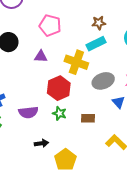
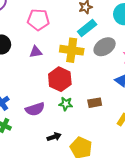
gray ellipse: (103, 81) -> (105, 47), moved

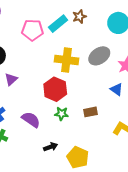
cyan rectangle: (87, 28) -> (58, 24), moved
purple triangle: (36, 52) -> (11, 79), moved, turned -32
purple semicircle: (35, 109) -> (31, 120), turned -126

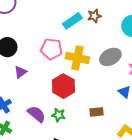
pink pentagon: (33, 30) -> (51, 49), moved
green star: (62, 114) -> (59, 115), moved

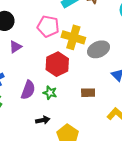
gray ellipse: (110, 57) -> (99, 49), moved
purple semicircle: (37, 114) -> (28, 90), turned 66

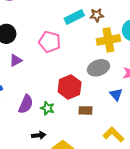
yellow cross: (73, 37) -> (108, 40), moved, turned -30
red hexagon: (57, 64) -> (70, 87), moved

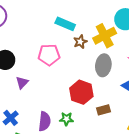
brown star: (97, 15) -> (80, 42), moved
cyan rectangle: (74, 17) -> (65, 24), turned 66
gray ellipse: (98, 68) -> (103, 65), turned -45

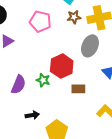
green star: (66, 119) -> (43, 80), moved

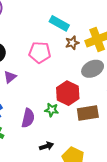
gray ellipse: (90, 46) -> (93, 69), turned 50
brown rectangle: (78, 89) -> (88, 113), size x1.5

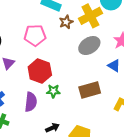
red hexagon: (68, 93) -> (40, 71), moved

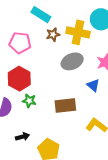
yellow cross: (90, 16) -> (78, 32), turned 30

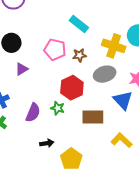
brown star: (53, 35) -> (79, 55), moved
red hexagon: (19, 79) -> (72, 88), moved
blue triangle: (93, 85) -> (123, 100), size x1.5

